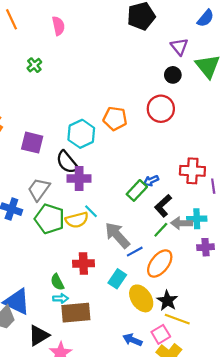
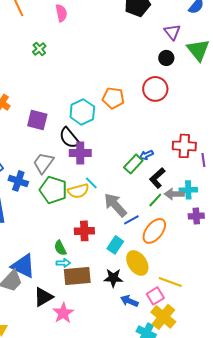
black star: (167, 301) -> (113, 278), moved, turned -30

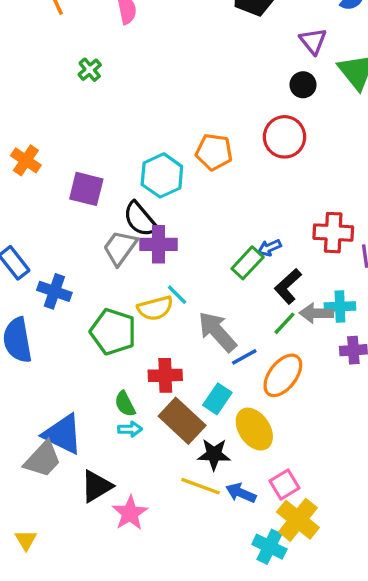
gray trapezoid: (43, 163) -> (120, 248), moved
green pentagon: (53, 190) -> (113, 332), moved
brown rectangle: (77, 276) -> (182, 421), moved, turned 48
yellow line: (170, 282) -> (201, 486), moved

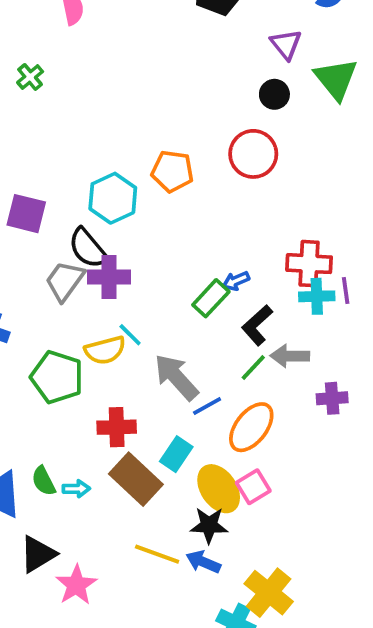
cyan cross: (340, 306) -> (317, 296), moved
green semicircle: (125, 404) -> (44, 481), moved
black star: (214, 454) -> (209, 525), moved
pink square: (285, 485) -> (253, 487), moved

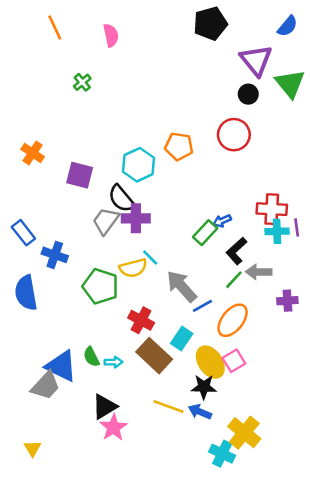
purple triangle: (286, 44) -> (256, 60), size x1.5
red cross: (117, 427) -> (141, 320), turned 30
black triangle: (38, 554) -> (104, 407), moved

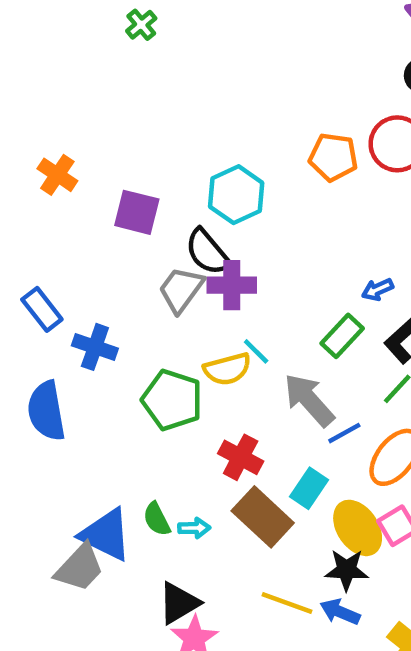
green cross: (82, 82) -> (141, 25), moved
orange pentagon: (179, 146) -> (333, 157), moved
green rectangle: (205, 233) -> (342, 336), moved

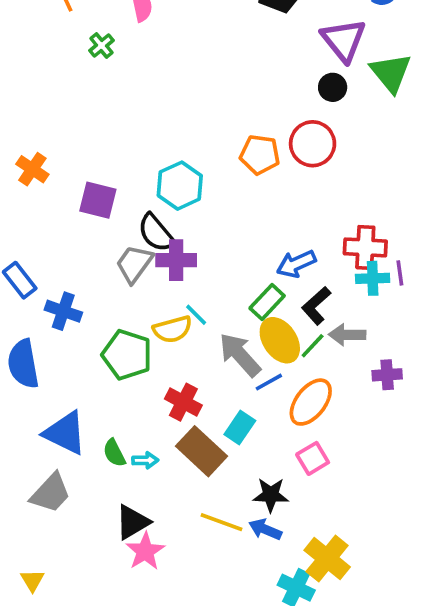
blue arrow: (377, 290) -> (296, 264), size x1.5
yellow ellipse: (358, 528) -> (280, 340), moved
blue triangle: (106, 535) -> (65, 433), moved

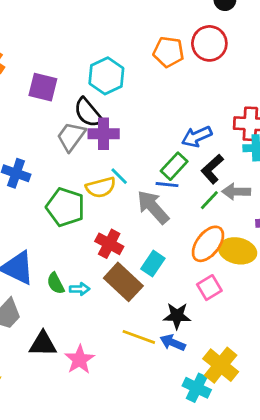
yellow ellipse: (280, 340) -> (238, 251), moved, turned -44
blue line: (269, 382) -> (167, 185), moved, turned 35
black triangle: (132, 522) -> (43, 344), moved, turned 32

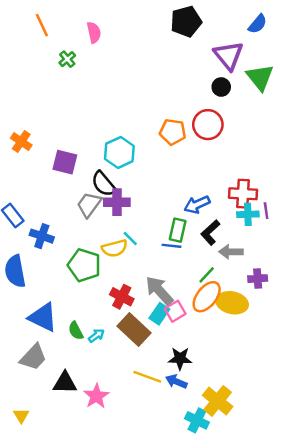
green rectangle: (174, 166) -> (178, 230), turned -30
green line: (209, 200) -> (207, 275), moved
gray arrow: (153, 207) -> (159, 291), moved
pink square: (209, 288) -> (175, 311), moved
cyan arrow: (80, 289) -> (96, 335), turned -35

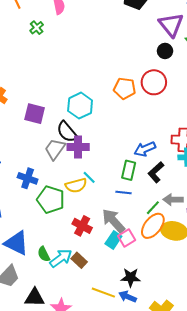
blue cross: (42, 236) -> (28, 178), moved
blue line: (172, 246) -> (124, 192), moved
gray arrow: (231, 252) -> (173, 200), moved
brown rectangle: (134, 329) -> (79, 260), moved, size x0.6
cyan arrow: (96, 335) -> (61, 258), size x1.6

